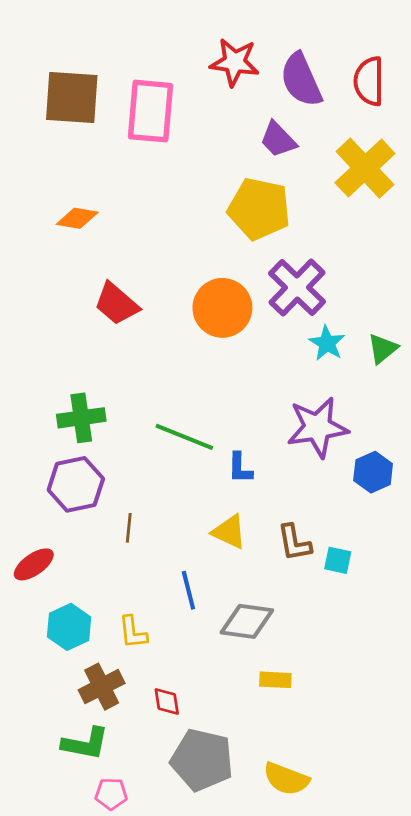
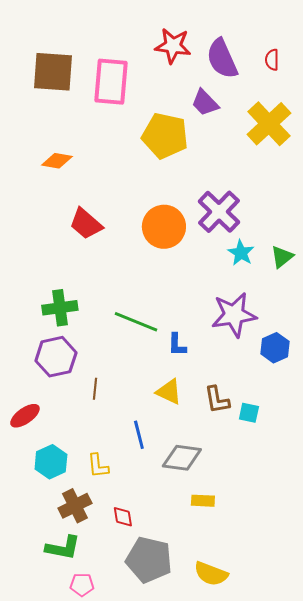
red semicircle: (369, 81) -> (272, 60), size x0.6
yellow pentagon: (259, 209) -> (165, 136), moved

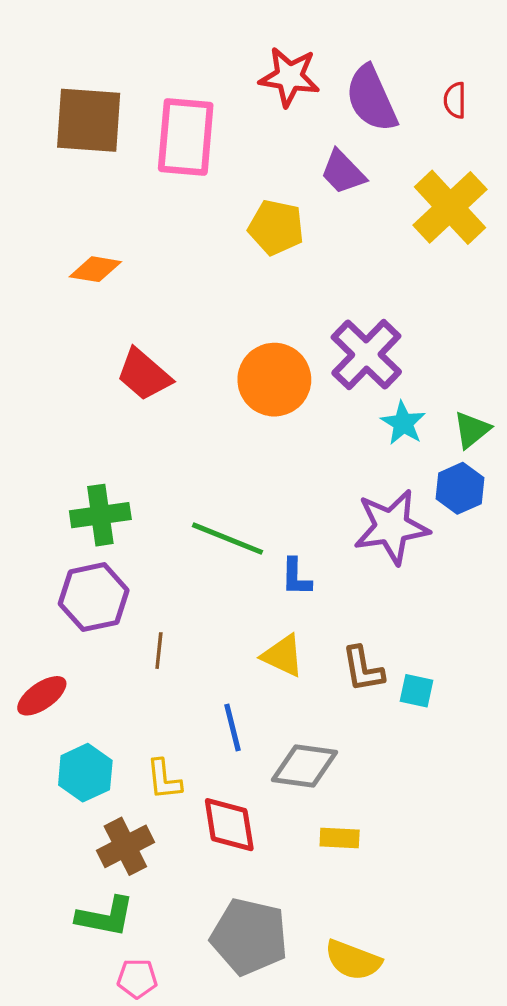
yellow pentagon: (165, 136) -> (276, 227), size x0.7
blue hexagon: (275, 348) -> (460, 488), moved
red diamond: (123, 517) -> (229, 825), moved, size x1.6

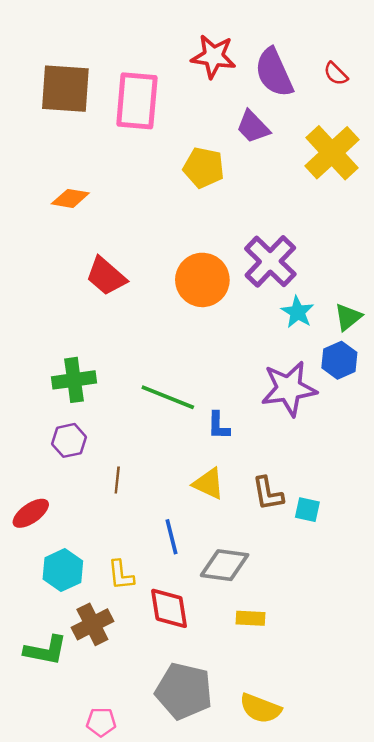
red semicircle: (455, 100) -> (336, 74), turned -45
purple hexagon: (94, 597) -> (69, 440), size x0.7
green L-shape: (105, 917) -> (46, 650), moved

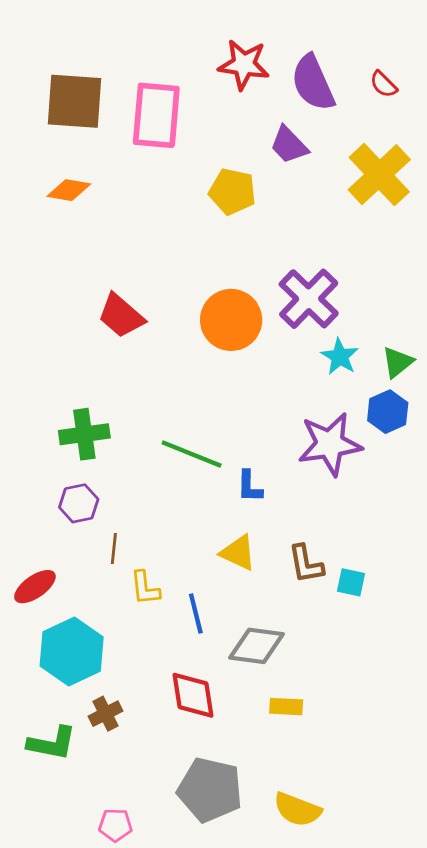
orange diamond: (70, 198) -> (69, 190), moved
brown line: (117, 480) -> (114, 549), moved
cyan hexagon: (63, 570) -> (72, 652), size x1.4
yellow L-shape: (121, 575) -> (145, 588), moved
brown cross: (92, 624) -> (106, 714), size x0.7

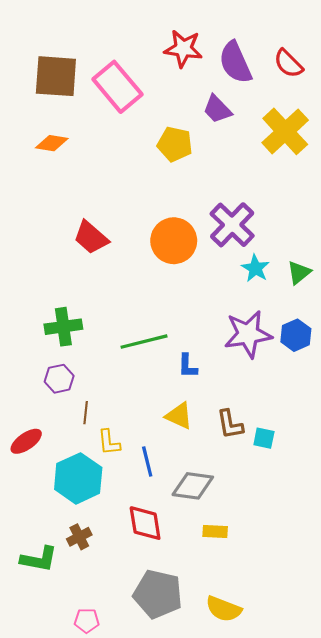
red semicircle: (383, 84) -> (288, 63), size x1.4
pink rectangle: (156, 115) -> (117, 87), turned -45
blue hexagon: (388, 412) -> (296, 335), moved
green line: (192, 454) -> (144, 342), turned -36
cyan hexagon: (72, 652) -> (78, 478), moved

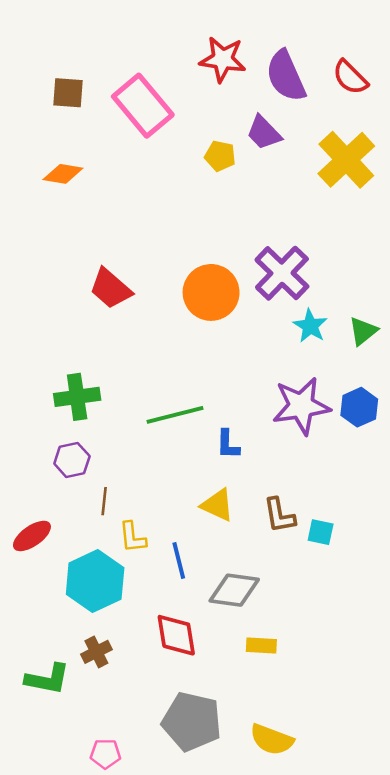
brown square: (56, 76) -> (68, 93), size x0.6
yellow pentagon: (175, 144) -> (220, 156), moved, size x0.7

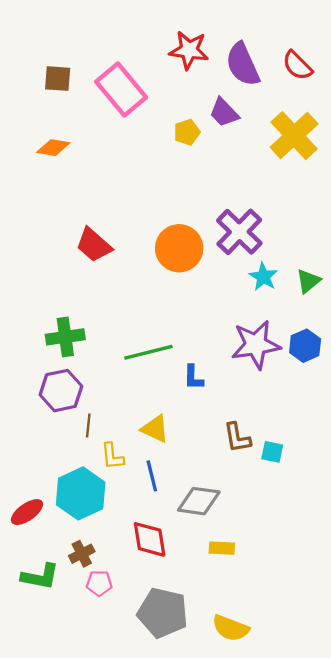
yellow pentagon: (220, 156) -> (187, 132), turned -30
purple hexagon: (72, 460) -> (61, 391), size x1.4
yellow triangle: (217, 505) -> (155, 429), moved
red ellipse: (32, 536) -> (27, 512), moved
pink pentagon: (105, 754) -> (99, 583), moved

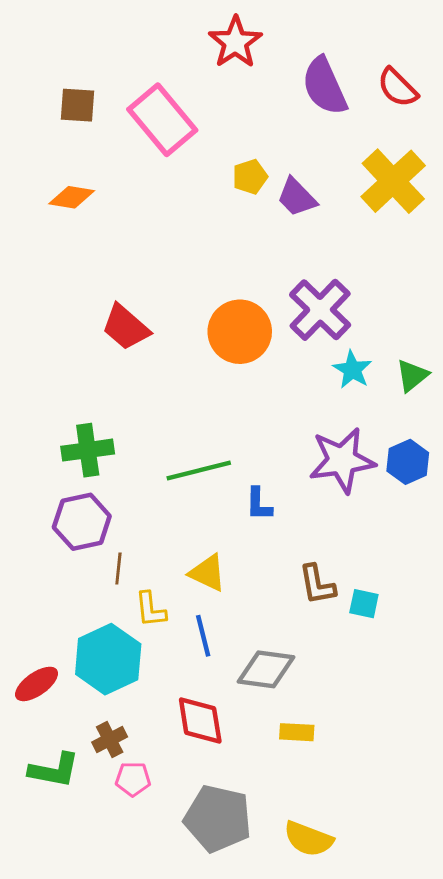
red star: (189, 50) -> (235, 42), moved, turned 30
purple trapezoid: (224, 113) -> (297, 197), moved

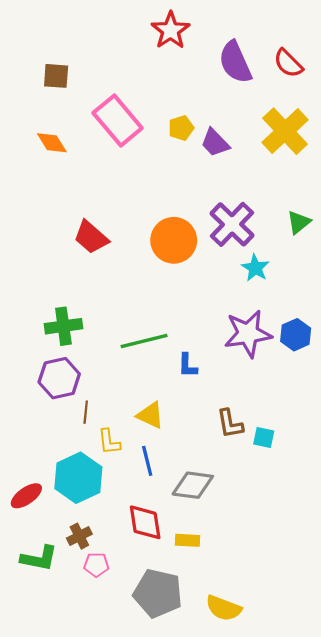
pink rectangle: (162, 120) -> (118, 121), moved
orange diamond: (72, 197) -> (52, 143), turned 48
green triangle: (412, 376) -> (299, 222), moved
yellow rectangle: (297, 732) -> (187, 540), moved

